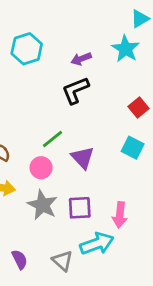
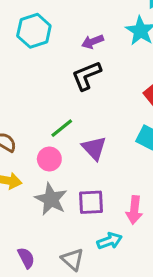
cyan arrow: (97, 244) -> (110, 241), size x0.7

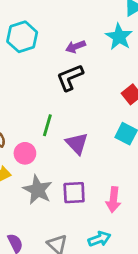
green line: (62, 128) -> (47, 125), turned -35
pink circle: (49, 159) -> (25, 153), moved
cyan arrow: (110, 241) -> (99, 239), moved

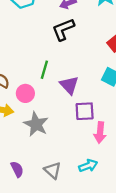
purple square: (74, 193) -> (85, 111), moved

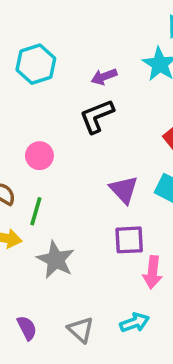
green line: (44, 70) -> (36, 211), moved
purple triangle: (69, 85) -> (124, 190), moved
pink circle: (25, 93) -> (39, 156), moved

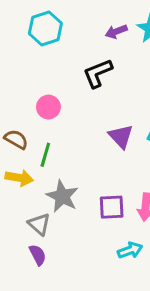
purple arrow: (104, 77) -> (116, 32), moved
purple square: (129, 240) -> (112, 207), moved
gray triangle: (81, 330) -> (39, 224), moved

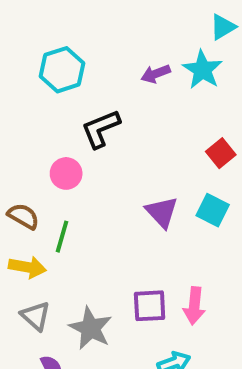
black L-shape: (98, 73) -> (101, 129), moved
gray star: (62, 196) -> (90, 328), moved
gray triangle: (39, 224) -> (36, 316), moved

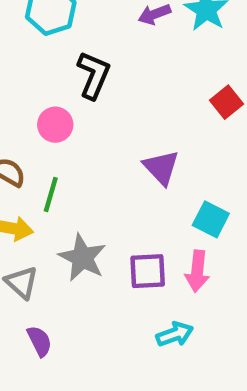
black L-shape: (101, 129) -> (94, 75), turned 135
cyan square: (213, 210) -> (211, 219), moved
gray star: (90, 328) -> (82, 258), moved

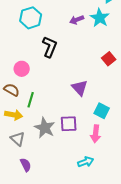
pink circle: (55, 125) -> (22, 69), moved
purple square: (148, 271) -> (69, 124), moved

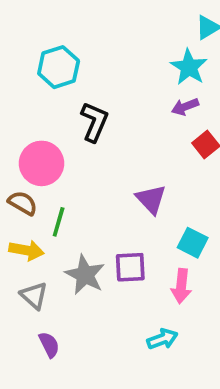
purple arrow: (77, 20) -> (185, 107), moved
pink circle: (22, 69) -> (42, 163), size x1.5

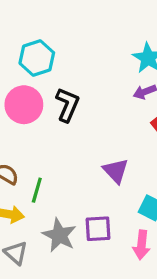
pink circle: (42, 163) -> (24, 105), moved

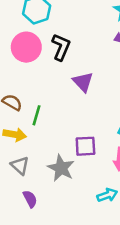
purple triangle: (116, 171) -> (83, 82), moved
gray star: (59, 235) -> (61, 168), moved

